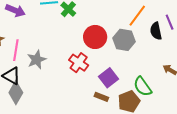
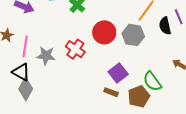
gray star: (37, 60) -> (46, 56), turned 30
red cross: (79, 63) -> (75, 49), moved

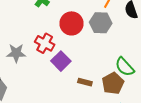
purple square: (118, 73) -> (61, 61), moved

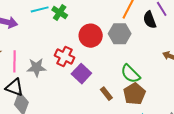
green semicircle: (125, 67) -> (130, 74), moved
brown rectangle: (85, 82) -> (106, 94), turned 40

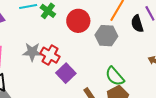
red circle: (91, 36) -> (78, 21), moved
gray star: (36, 67) -> (32, 52), moved

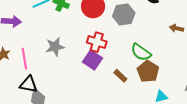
red cross: (50, 55) -> (97, 42), moved

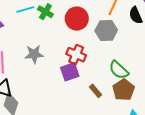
purple square: (93, 60) -> (70, 72), turned 30

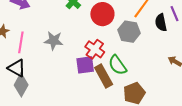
green semicircle: (119, 70) -> (118, 65), moved
brown rectangle: (96, 91) -> (104, 76), moved, size x1.6

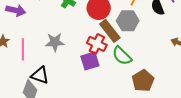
black triangle: (17, 68) -> (40, 75), moved
brown rectangle: (104, 76) -> (110, 31), moved

